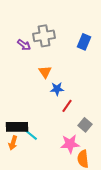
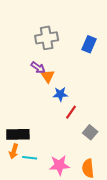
purple arrow: (24, 45) -> (38, 68), moved
cyan line: (31, 135) -> (30, 158), moved, turned -32
pink star: (70, 144) -> (59, 165), moved

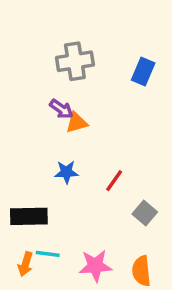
orange triangle: (48, 76) -> (77, 123), turned 48
blue star: (60, 94) -> (66, 172), moved
orange arrow: (14, 151) -> (25, 264), moved

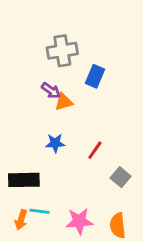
blue rectangle: (143, 71) -> (95, 76), moved

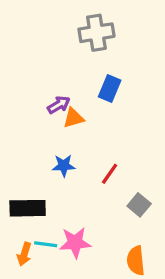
gray cross: (62, 51) -> (96, 33), moved
purple arrow: (51, 90) -> (59, 105), turned -66
pink star: (79, 221) -> (75, 243), moved

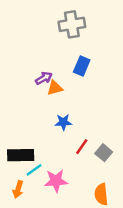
blue star: (64, 166) -> (63, 122), moved
red line: (110, 174) -> (82, 147), moved
cyan line: (46, 244) -> (34, 170), moved, turned -42

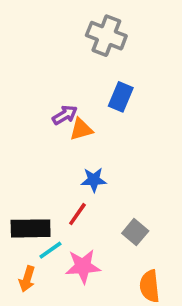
gray cross: (72, 24) -> (106, 36), turned 30
red line: (82, 147) -> (77, 214), moved
gray square: (104, 153) -> (135, 232), moved

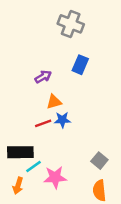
orange triangle: (81, 129) -> (54, 102), moved
red line: (77, 214) -> (43, 123), moved, turned 35
gray square: (135, 232) -> (99, 161), moved

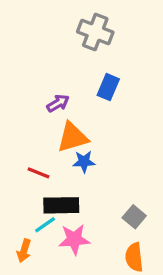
orange triangle: (54, 102) -> (73, 137), size x1.5
red line: (43, 123) -> (39, 173), moved, turned 42
black rectangle: (20, 152) -> (61, 205), moved

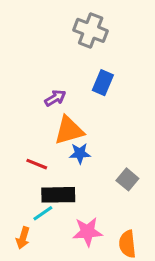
gray square: (134, 217) -> (127, 179), moved
pink star: (74, 239) -> (87, 232), moved

